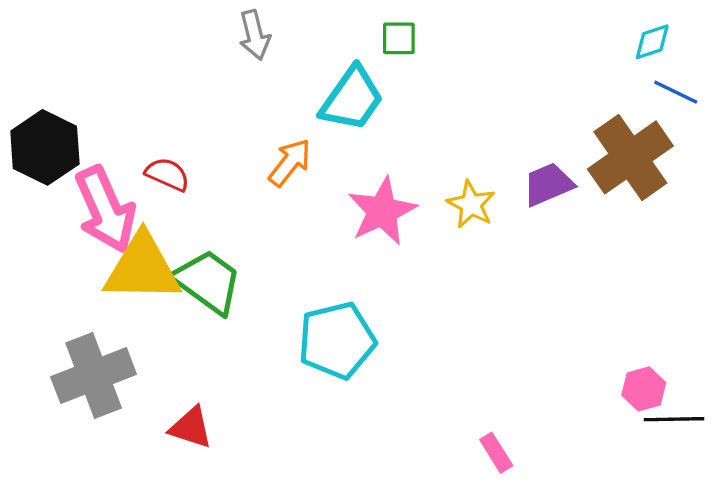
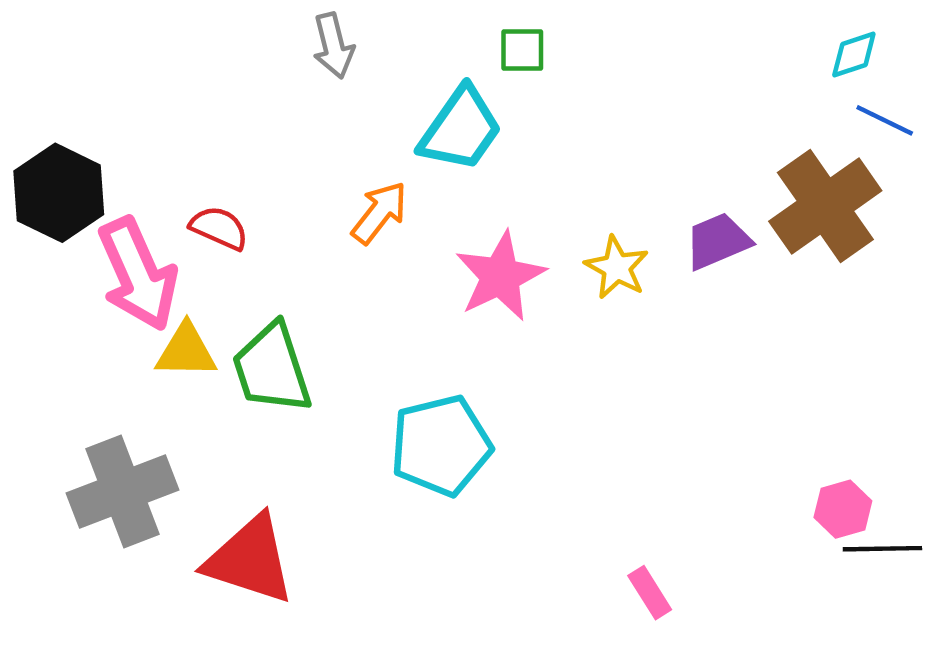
yellow triangle: (142, 268) -> (186, 351), size x0.6
green trapezoid: (208, 282) -> (272, 369), turned -144
red triangle: (191, 428) -> (250, 560), size x1.6

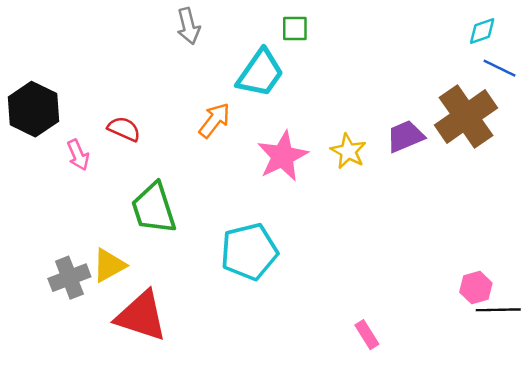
pink arrow: (138, 274) -> (78, 155), size x0.5
yellow triangle: (186, 351) -> (109, 265), moved, turned -30
gray cross: (122, 492) -> (69, 278), size x0.7

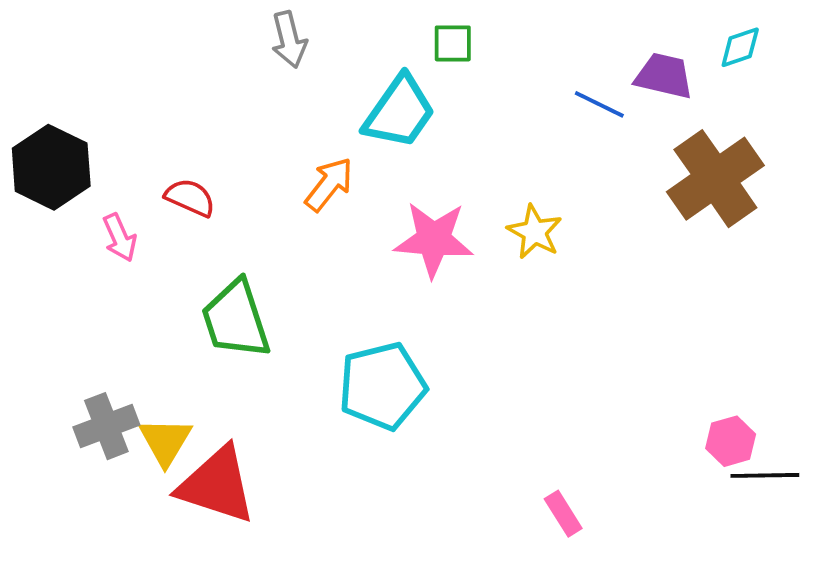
blue line: (499, 68) -> (599, 104), moved
purple trapezoid: (405, 136) -> (664, 76), moved, turned 36
pink star: (283, 156) -> (434, 239), turned 30
yellow triangle: (109, 265) -> (165, 441), moved, turned -30

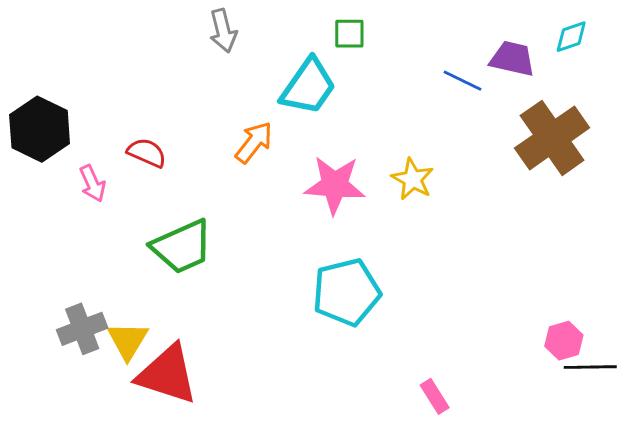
green trapezoid: (236, 319) -> (182, 247), turned -96
cyan pentagon: (382, 386) -> (346, 292), moved

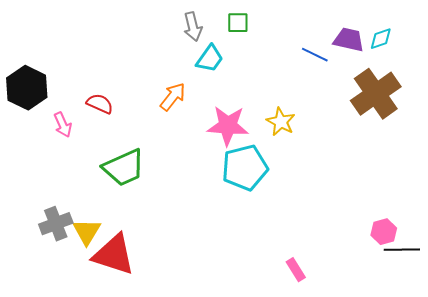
gray arrow: (223, 31) -> (193, 27), moved
cyan diamond: (571, 37) -> (381, 39), moved
cyan trapezoid: (308, 87) -> (210, 59), size x0.7
cyan pentagon: (346, 292) -> (245, 168), moved

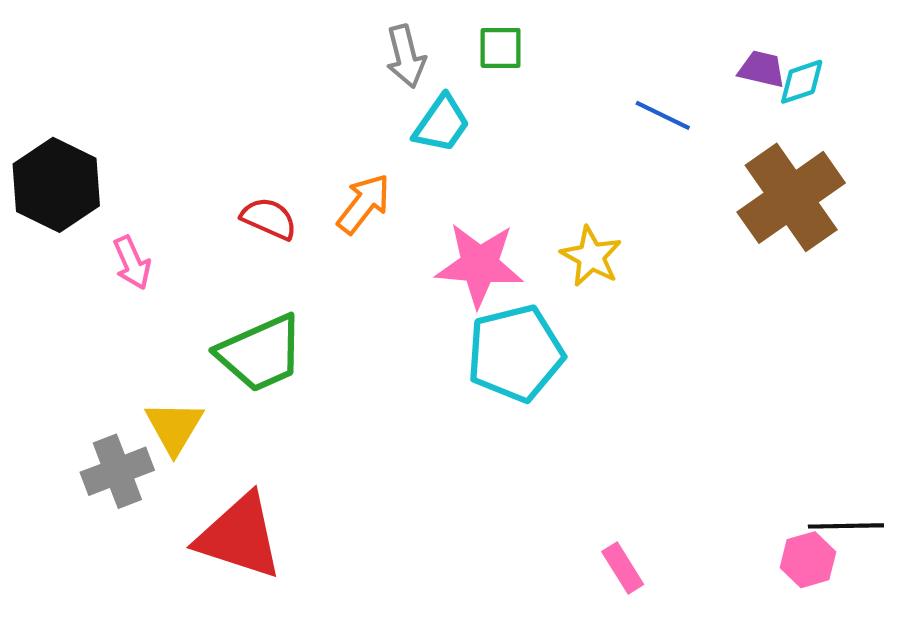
purple trapezoid: (349, 40) -> (762, 69), moved, size x0.7
red semicircle: (100, 104) -> (269, 219), moved
yellow triangle: (87, 232) -> (174, 427), moved
pink hexagon: (384, 232) -> (808, 560), moved

